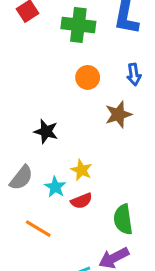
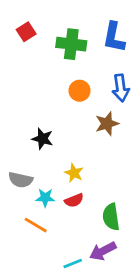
blue arrow: (134, 74) -> (121, 88), size x1.4
gray semicircle: (21, 178) -> (21, 180), turned 65
cyan star: (55, 187) -> (45, 198), moved, turned -30

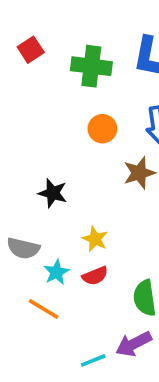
cyan star: (45, 198) -> (56, 272), turned -30

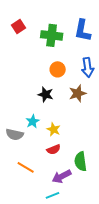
black star: (53, 193) -> (46, 94), moved
cyan star: (56, 272) -> (33, 121), moved
purple arrow: (134, 344) -> (62, 176), moved

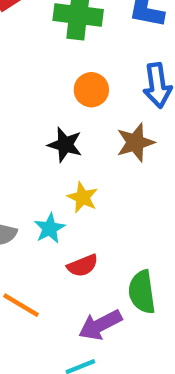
cyan star: (33, 121) -> (50, 228), moved
yellow star: (54, 129) -> (83, 197), moved

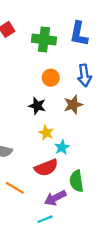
cyan star: (50, 228) -> (62, 147), moved
red semicircle: (83, 266) -> (46, 168), size x1.5

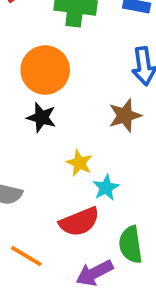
orange circle: (51, 78) -> (45, 70), moved, size x1.6
black star: (37, 106) -> (41, 117), moved

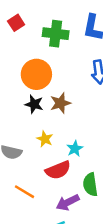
brown star: (125, 116) -> (60, 103), moved
yellow star: (79, 163) -> (45, 139), moved

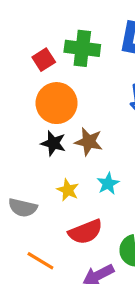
red square: (16, 23) -> (44, 60), moved
brown star: (60, 103) -> (89, 142), turned 30
cyan star: (75, 149) -> (108, 184), moved

